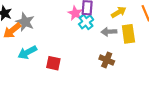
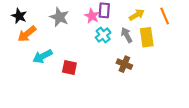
gray star: (25, 22) -> (59, 17), moved
cyan cross: (86, 22) -> (103, 35), moved
gray arrow: (109, 32) -> (127, 35), turned 64

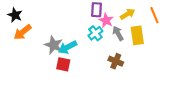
pink star: (92, 16) -> (106, 20), moved
gray star: (59, 17) -> (54, 45), moved
cyan arrow: (43, 56) -> (68, 47), moved

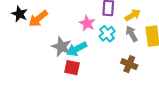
yellow arrow: (128, 14) -> (133, 15), moved
pink star: (106, 20) -> (87, 23), moved
orange arrow: (23, 32) -> (38, 19), moved

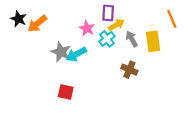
yellow arrow: (133, 15) -> (116, 25), moved
red square: (72, 68) -> (66, 92), moved

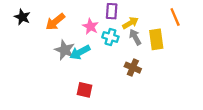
orange arrow: (37, 24) -> (55, 22), moved
yellow arrow: (116, 25) -> (130, 23), moved
cyan cross: (107, 39) -> (110, 37), turned -35
red square: (66, 92) -> (85, 90), moved

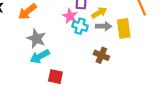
pink star: (90, 26) -> (70, 16), moved
gray arrow: (135, 37) -> (104, 26), turned 120
cyan arrow: (80, 52) -> (40, 56), moved

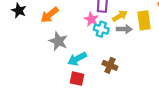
yellow rectangle: (124, 28) -> (144, 20), moved
brown cross: (101, 55) -> (110, 65), moved
cyan arrow: (40, 56) -> (77, 59), moved

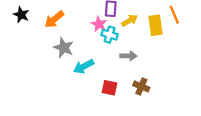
gray arrow: (124, 29) -> (128, 56), moved
brown cross: (110, 65) -> (141, 86), moved
red square: (77, 79) -> (110, 88), moved

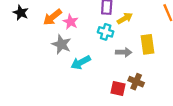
pink star: (99, 24) -> (71, 22), moved
yellow rectangle: (155, 25) -> (147, 44), moved
red square: (110, 88) -> (118, 88), moved

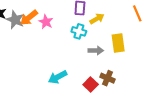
gray star: (61, 44) -> (15, 20), moved
cyan arrow: (81, 62) -> (58, 77), moved
red square: (118, 88) -> (91, 84), turned 32

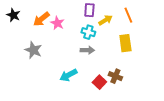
orange line: (137, 13) -> (128, 15), moved
gray star: (15, 20) -> (33, 50), moved
gray arrow: (96, 51) -> (87, 50), moved

